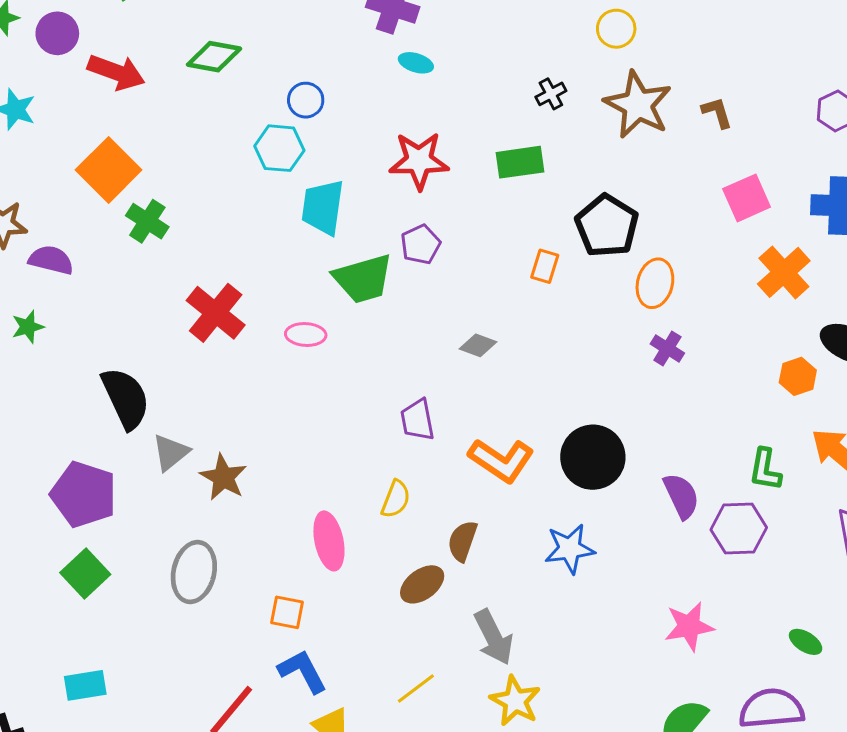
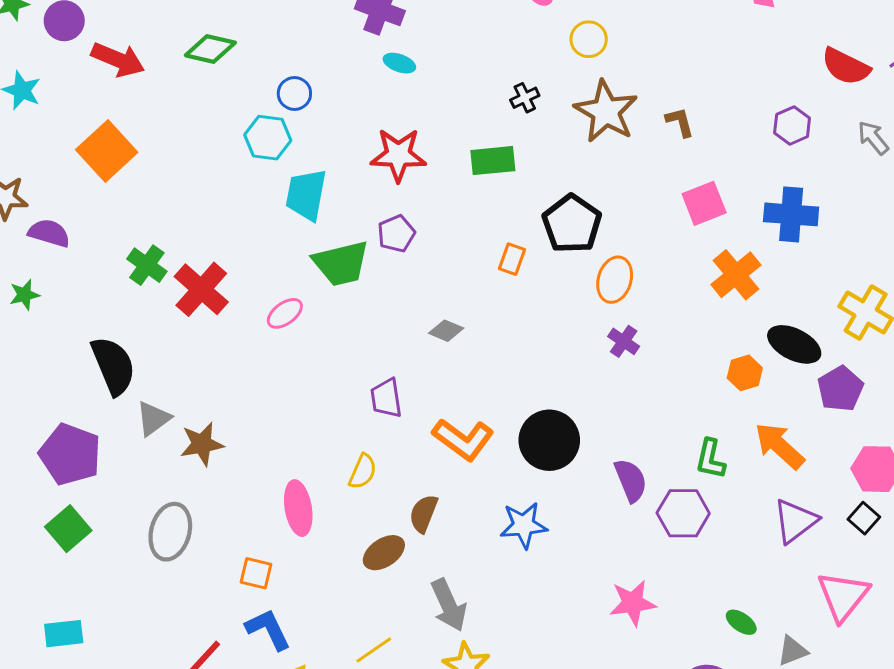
green cross: (147, 221) -> (147, 265), moved
pink ellipse: (306, 335) -> (285, 313), turned -42
brown star: (223, 477) -> (202, 444), turned 30

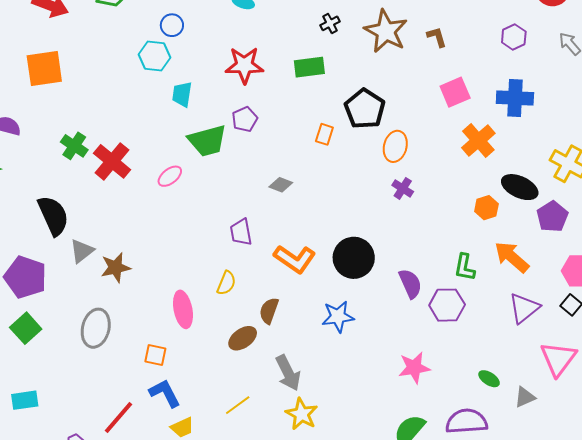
orange square: (107, 151) -> (44, 68), turned 36
cyan trapezoid: (306, 195) -> (182, 94), size x0.7

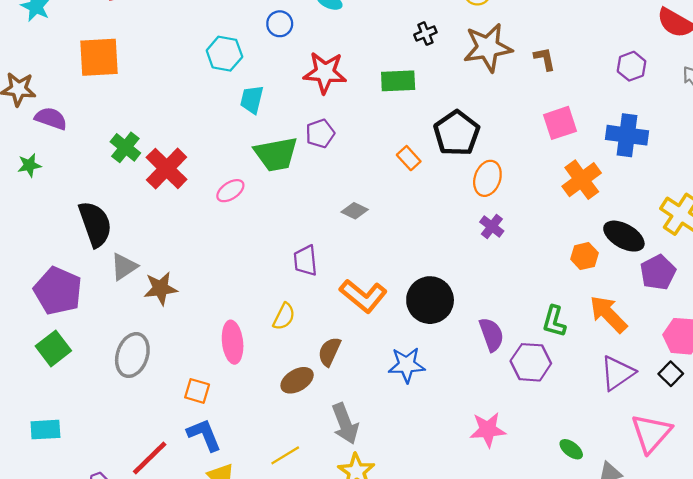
blue circle: (172, 25) -> (280, 24), moved
brown star: (386, 31) -> (488, 48), turned 30
orange rectangle: (324, 134) -> (409, 158), turned -65

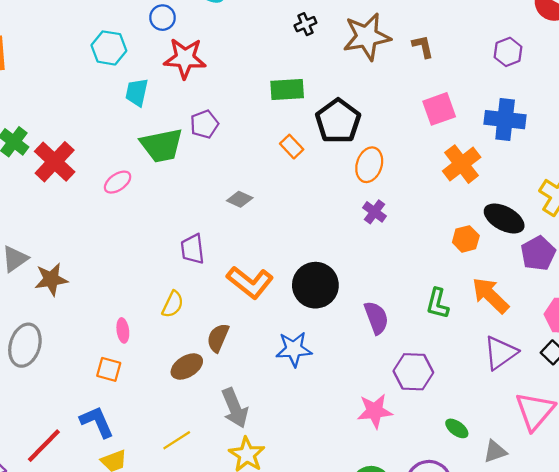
red star: (325, 73) -> (185, 58), moved
green rectangle: (398, 81) -> (287, 89), moved
pink ellipse: (233, 342) -> (123, 330), size x0.6
purple hexagon: (531, 362) -> (413, 372), moved
orange square: (197, 391) -> (109, 369), moved

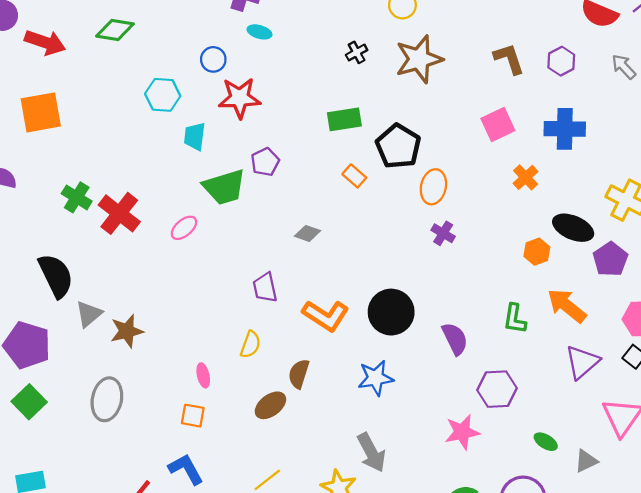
brown L-shape: (423, 46) -> (509, 59), moved, size x1.4
orange cross: (462, 164) -> (526, 177), size x0.7
gray arrow: (235, 408) -> (371, 452), moved

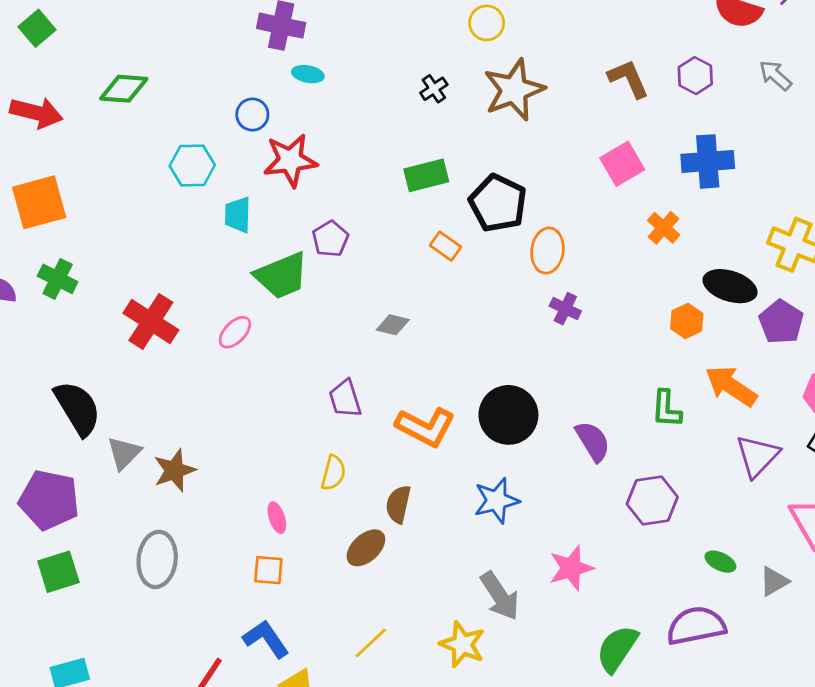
green cross: (77, 197) -> (58, 279), moved
green square: (29, 402) -> (58, 572), turned 32
pink star: (462, 432) -> (571, 568), moved

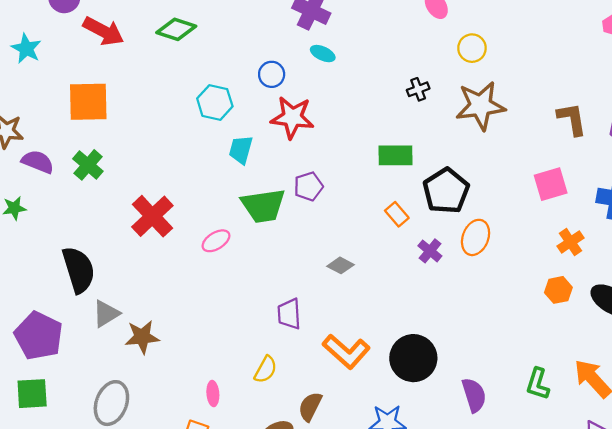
purple cross: (565, 309) -> (430, 251), moved
orange hexagon: (687, 321) -> (558, 290), moved

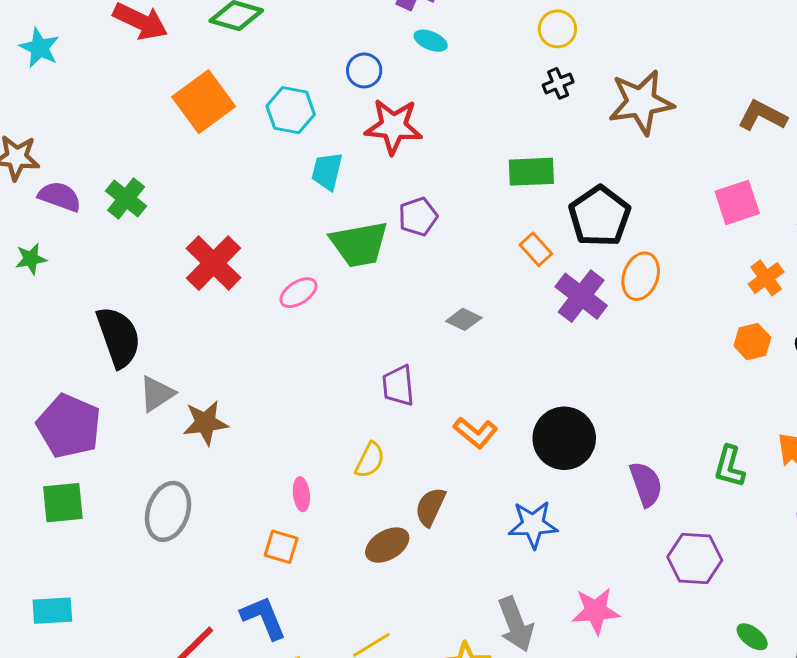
yellow circle: (472, 48) -> (557, 29), moved
orange square: (88, 102) -> (204, 102), moved, turned -33
brown L-shape: (572, 119) -> (762, 116), turned -51
purple cross: (430, 251) -> (581, 296), size x1.6
orange L-shape: (346, 351) -> (475, 433), size x0.7

